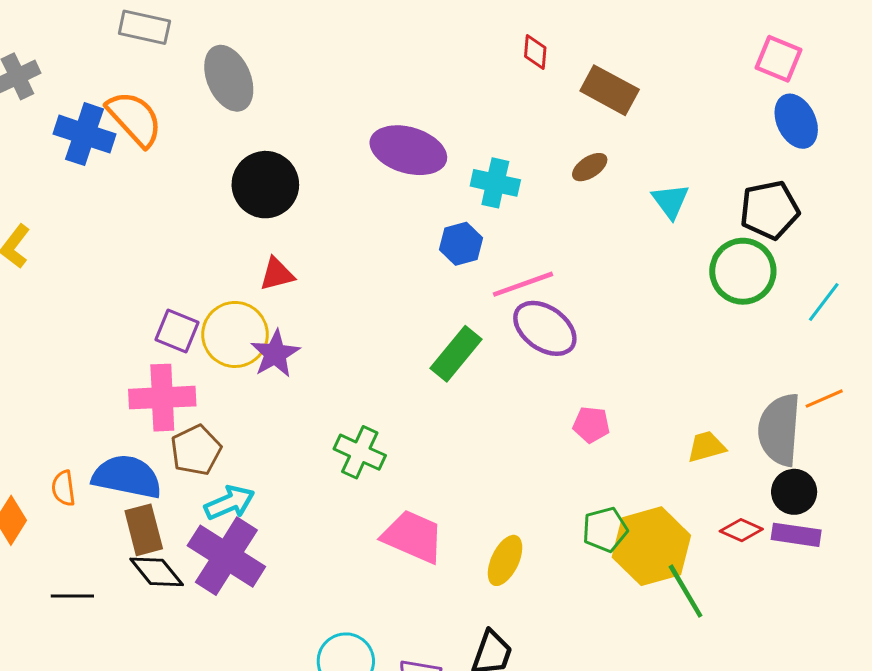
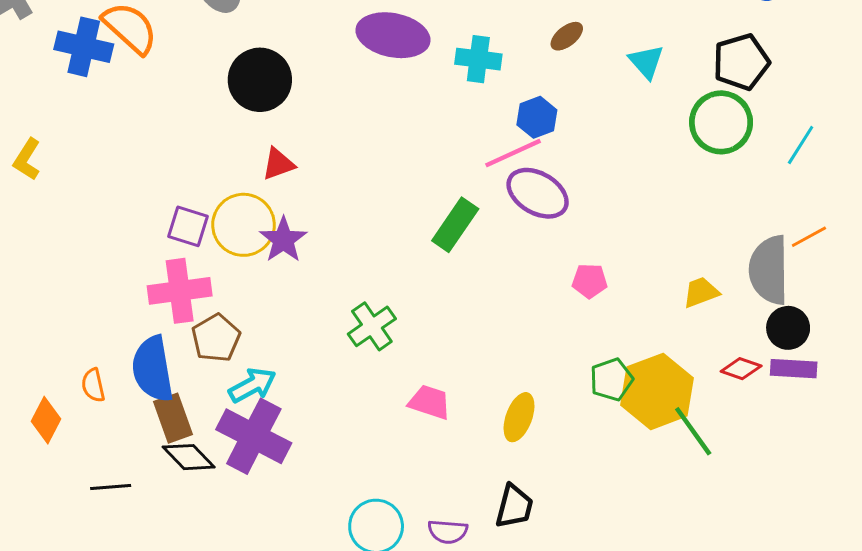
blue hexagon: (461, 244) -> (537, 117), moved
green cross: (360, 452) -> (372, 326), turned 36
blue semicircle: (127, 477) -> (153, 369), turned -106
pink trapezoid: (413, 537) -> (430, 402), size x0.7

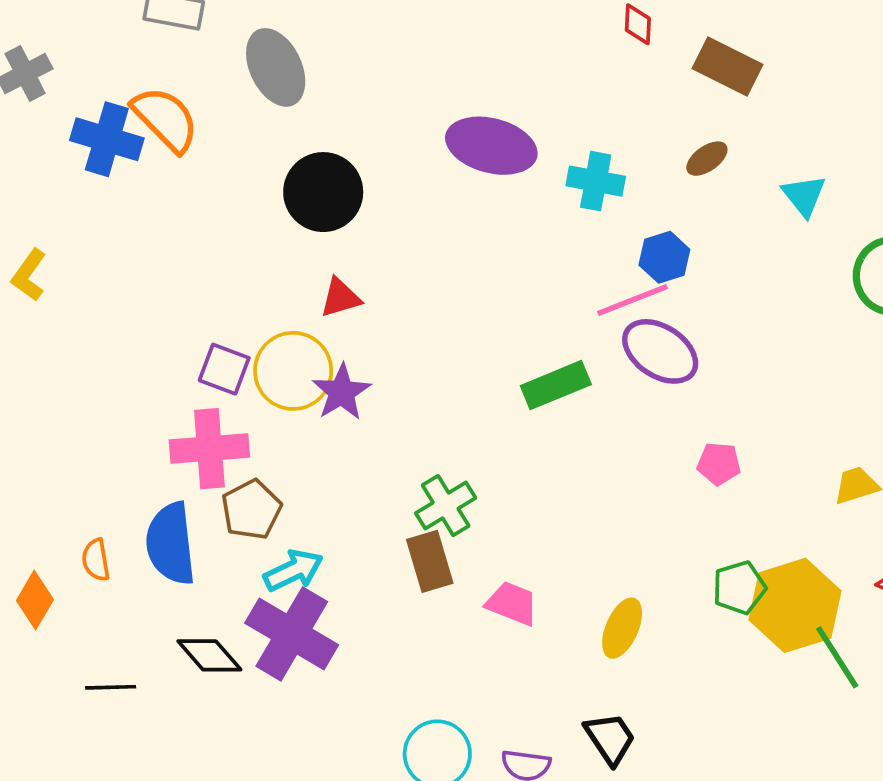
green rectangle: (455, 225) -> (556, 385), turned 30
brown rectangle: (173, 418) -> (430, 561), moved
black trapezoid: (514, 506) -> (610, 738), turned -51

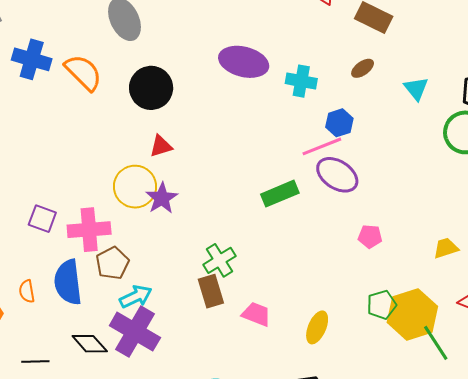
orange semicircle: (165, 119) -> (83, 72), moved
purple square: (224, 369) -> (42, 219), moved

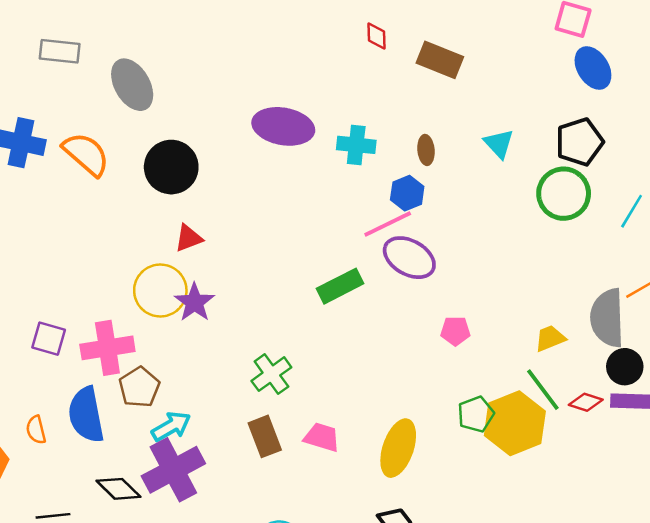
brown ellipse: (363, 68) -> (426, 150), moved, turned -55
brown rectangle: (211, 291) -> (265, 436), moved
yellow ellipse: (317, 327) -> (398, 448), size x1.4
purple cross: (135, 332) -> (173, 470), turned 36
green line: (436, 343) -> (543, 390), moved

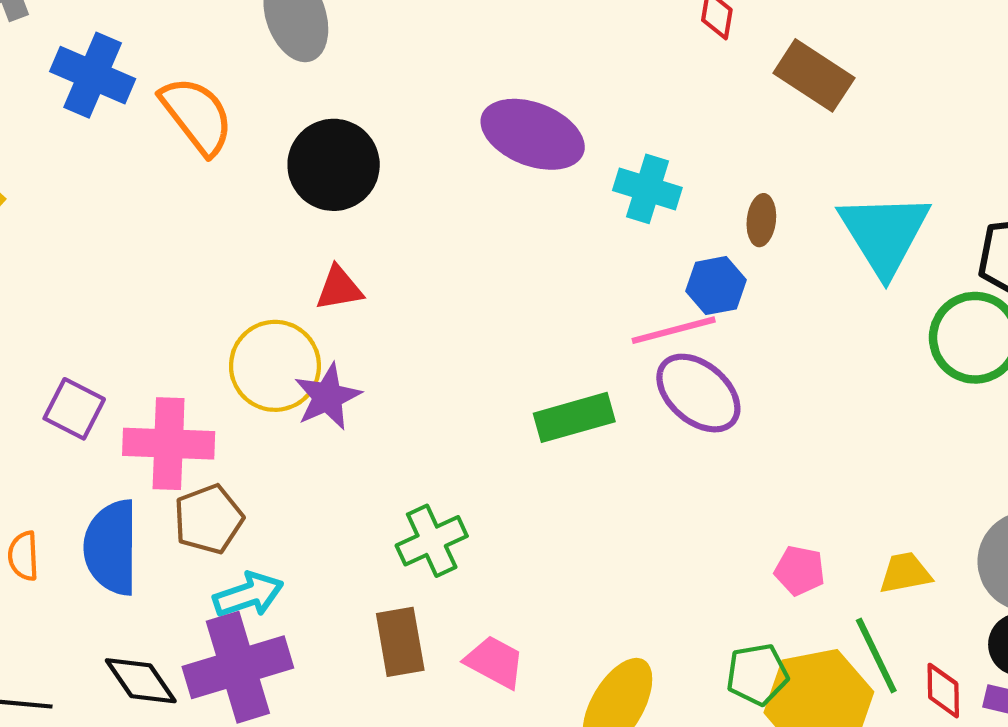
cyan triangle: (499, 144) -> (884, 234), size x1.8
pink pentagon: (455, 331) -> (800, 571), moved
red diamond: (586, 402) -> (943, 691), turned 60

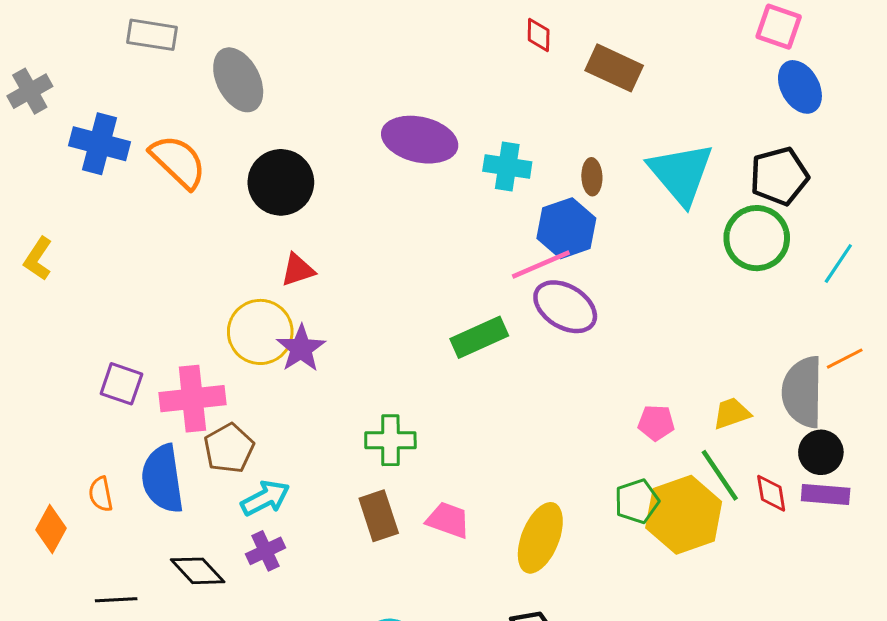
blue hexagon: (716, 286) -> (566, 228), size x1.4
green cross: (432, 541) -> (390, 440), turned 33
purple cross: (238, 667) -> (266, 551), size x0.5

